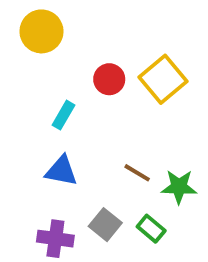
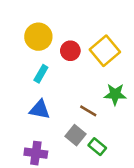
yellow circle: (41, 31) -> (38, 37), moved
green star: (179, 187) -> (115, 94), moved
gray square: (105, 225) -> (75, 135), moved

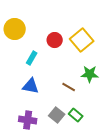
yellow circle: (38, 37) -> (15, 29), moved
gray square: (75, 135) -> (57, 115), moved

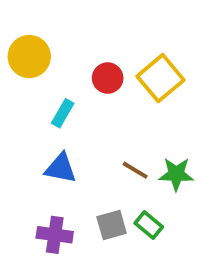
green star: (90, 74) -> (176, 174), moved
gray square: (57, 115) -> (112, 225), turned 35

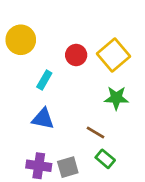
brown line: (135, 170) -> (96, 133), moved
green star: (176, 174) -> (116, 98), moved
gray square: (112, 225) -> (68, 167), moved

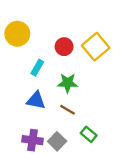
green star: (116, 98) -> (68, 83), moved
brown line: (96, 133) -> (68, 110), moved
gray square: (68, 167) -> (57, 141), turned -30

